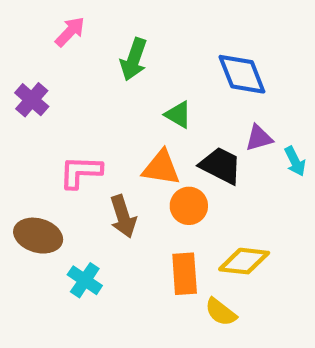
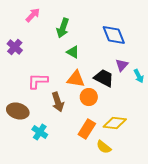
green triangle: (178, 115) -> (73, 52), moved
purple triangle: (259, 138) -> (122, 65), turned -32
orange rectangle: (185, 274) -> (87, 129), turned 36

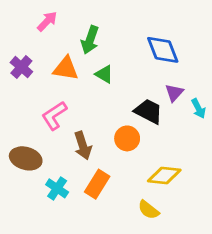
orange triangle: (76, 79) -> (66, 68), moved
pink L-shape: (38, 81) -> (54, 116), turned -35
orange rectangle: (87, 129) -> (97, 184), moved

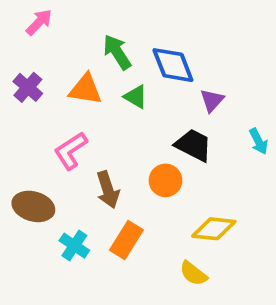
pink arrow: (47, 21) -> (39, 22), moved
green arrow: (90, 40) -> (117, 52), turned 128
blue diamond: (163, 50) -> (173, 65), moved
purple triangle: (174, 93) -> (212, 100), moved

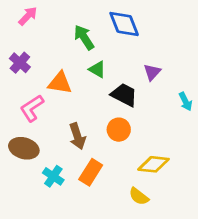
blue diamond: (173, 65) -> (124, 24), moved
orange triangle: (85, 89) -> (60, 83), moved
black trapezoid: (193, 145) -> (124, 95), moved
pink L-shape: (71, 151) -> (32, 108), moved

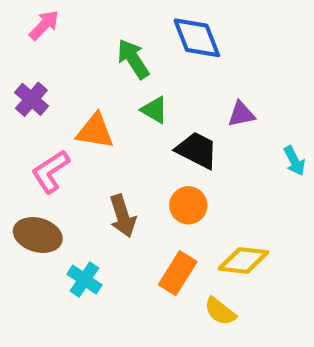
purple triangle: (152, 72) -> (241, 114), turned 36
orange rectangle: (91, 172) -> (178, 273), moved

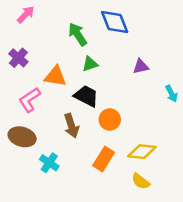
green triangle: (154, 110) -> (90, 64), turned -49
black trapezoid: (197, 150) -> (86, 96), moved
yellow semicircle: (220, 311) -> (141, 181), moved

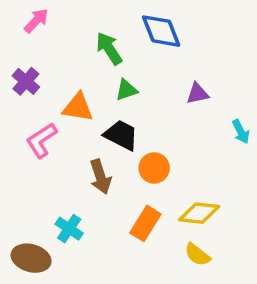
brown ellipse: (22, 137) -> (31, 258), moved

